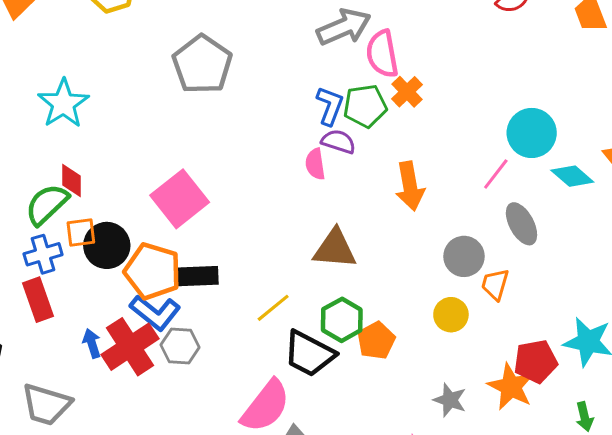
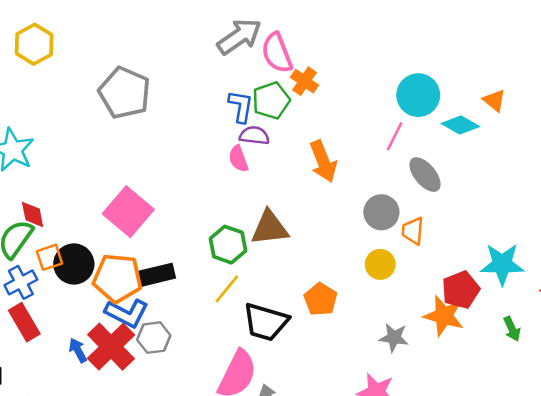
green hexagon: (342, 320) -> (228, 245), moved

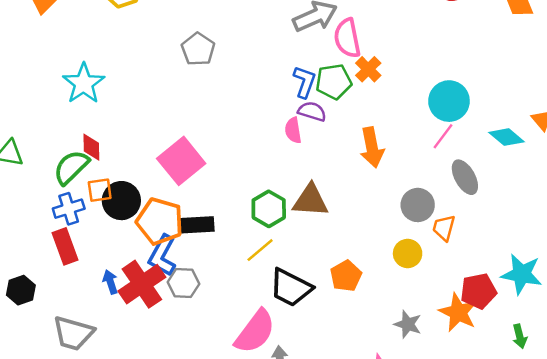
gray pentagon: (125, 93) -> (198, 49), size x0.7
cyan circle: (418, 95) -> (449, 101), moved
blue L-shape: (127, 313) -> (162, 256), turned 81

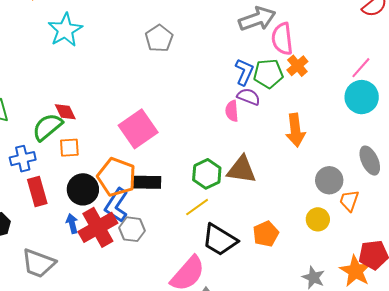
cyan star: (84, 83) -> (65, 30), moved
pink line: (443, 136) -> (361, 68), moved
red diamond: (91, 147) -> (65, 112), turned -30
black circle: (121, 201) -> (83, 189), moved
blue cross: (69, 209) -> (23, 159), moved

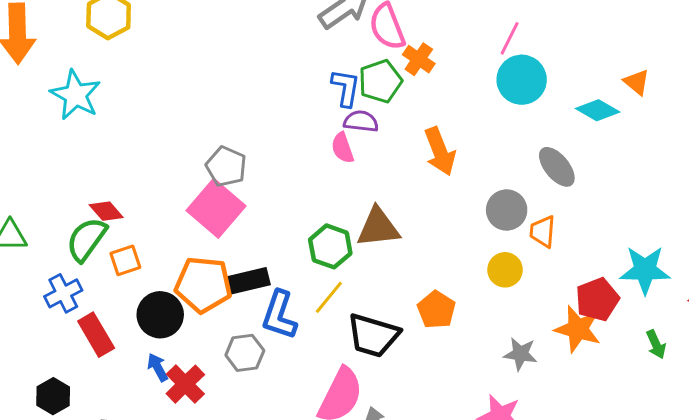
gray pentagon: (159, 38) -> (226, 167), moved
blue L-shape: (116, 205) -> (279, 315), moved
red cross: (98, 227) -> (185, 384), moved, size x0.7

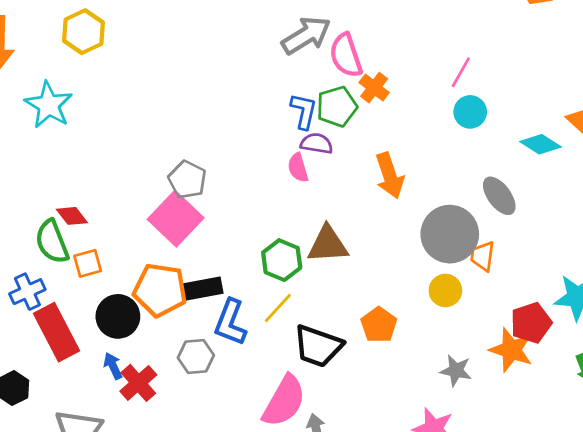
cyan circle: (522, 80) -> (470, 112), size x0.7
gray circle: (507, 210) -> (450, 234), size x1.5
green semicircle: (87, 239) -> (52, 242), turned -60
red rectangle: (96, 335) -> (57, 332), size x1.4

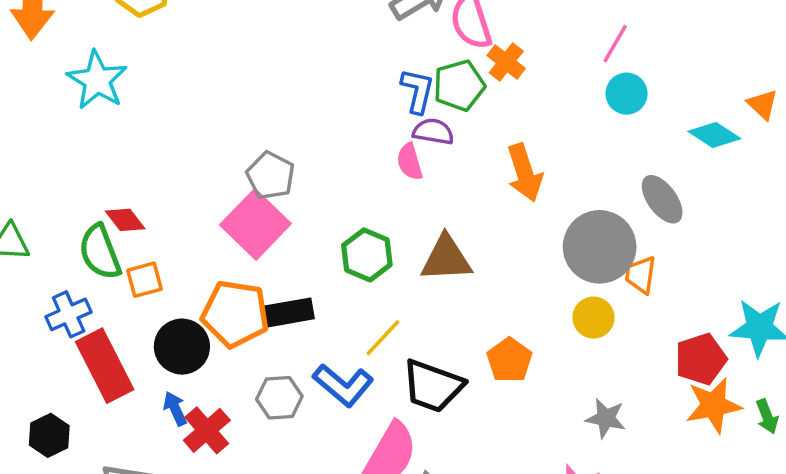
green hexagon: (282, 260) -> (367, 255), moved
blue L-shape: (230, 322) -> (343, 385), moved, turned -72
orange star: (511, 350) -> (713, 405), moved, turned -30

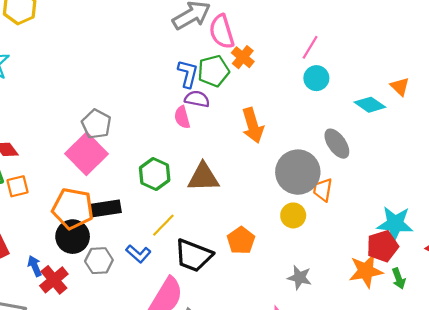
black circle: (182, 347) -> (73, 237), moved
red pentagon: (701, 359) -> (382, 246), moved
blue L-shape: (343, 385) -> (138, 254), size x0.7

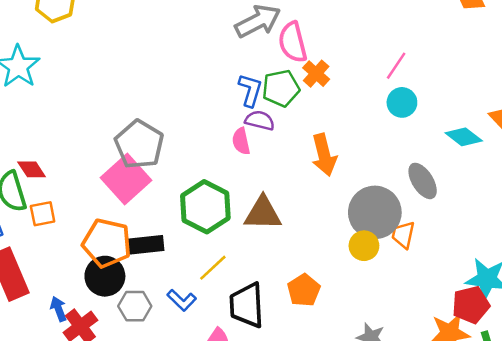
gray pentagon: (96, 124) -> (139, 144), size x1.4
green hexagon: (155, 174) -> (205, 207), size x1.4
yellow circle: (293, 215) -> (364, 246), moved
black trapezoid: (193, 255) -> (247, 305), turned 63

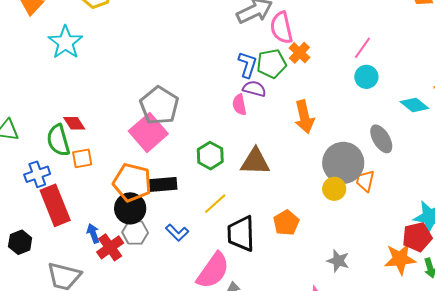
green hexagon: (205, 207) -> (210, 156), size x0.7
blue L-shape: (182, 300) -> (177, 233), moved
gray hexagon: (135, 306) -> (135, 232), moved

